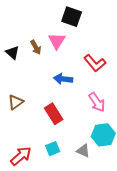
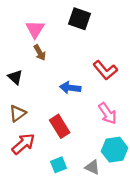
pink triangle: (57, 41) -> (35, 29), moved
black triangle: (12, 53) -> (15, 77), moved
red arrow: (21, 156) -> (23, 144), moved

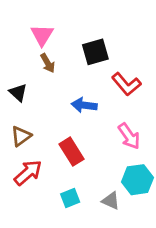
black square: (79, 19) -> (95, 52), moved, turned -35

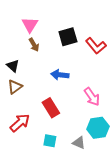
red L-shape: (126, 84) -> (96, 46), moved
brown triangle: (21, 136) -> (15, 87), moved
cyan square: (70, 198) -> (50, 141), turned 32

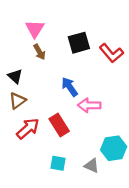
blue arrow: (60, 75) -> (70, 87), turned 48
pink arrow: (92, 97) -> (89, 105), moved, turned 126
red arrow: (20, 123) -> (28, 129), moved

